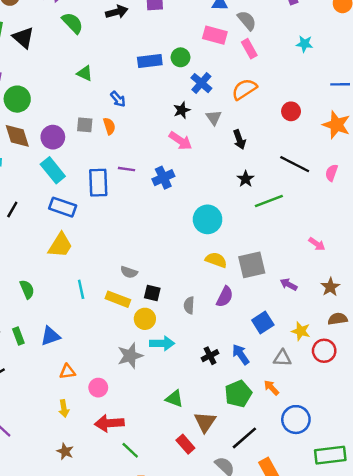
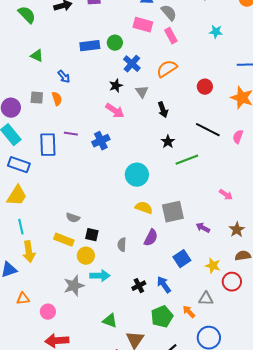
cyan line: (81, 289) -> (21, 227), moved
gray triangle: (282, 358) -> (206, 299), moved
yellow arrow: (64, 408) -> (29, 252), moved, size x1.5

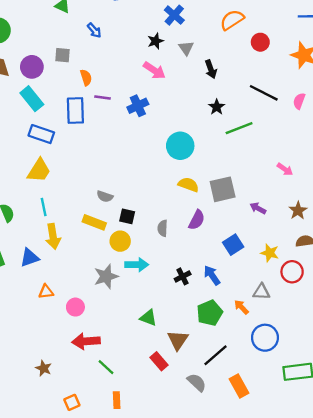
orange semicircle: (167, 69) -> (232, 20), moved
orange semicircle: (57, 99) -> (86, 77), moved

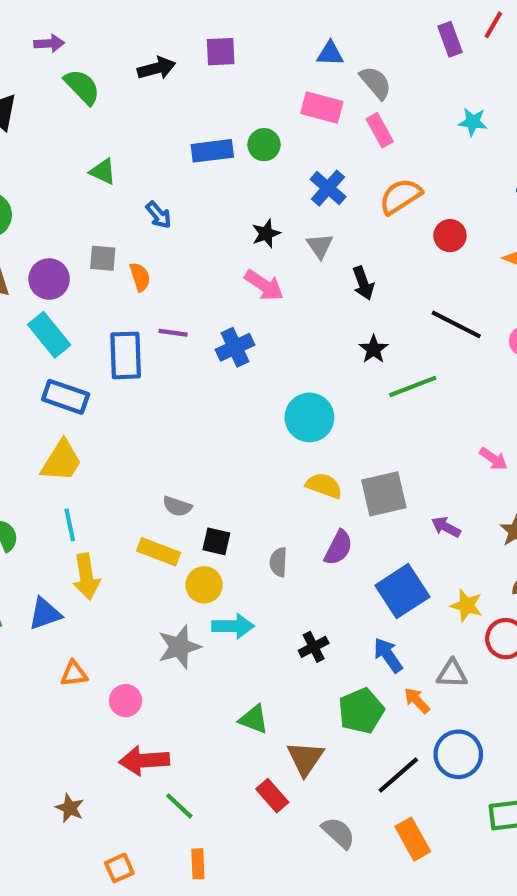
blue cross: (174, 15) -> (328, 188), moved
orange semicircle: (86, 77) -> (140, 277), moved
blue square: (233, 245) -> (402, 591), size x1.4
blue arrow: (212, 275) -> (388, 655), moved
black line: (216, 355) -> (398, 775), moved

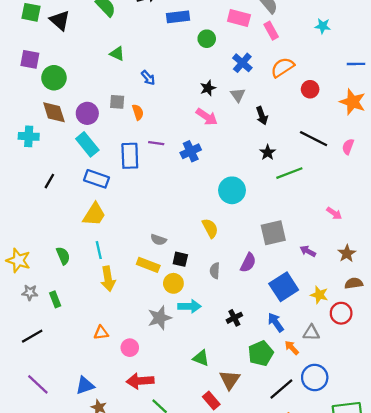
blue rectangle: (212, 151) -> (178, 17), moved
yellow semicircle: (324, 486) -> (210, 228), moved, turned 42
blue triangle: (45, 614) -> (85, 386), moved

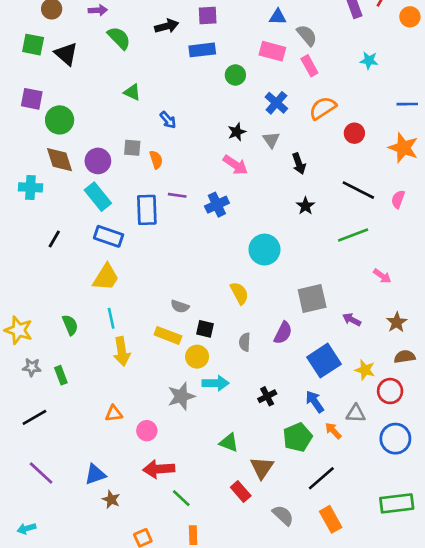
green line: (289, 173) -> (353, 235), moved
blue circle: (315, 378) -> (395, 439), moved

